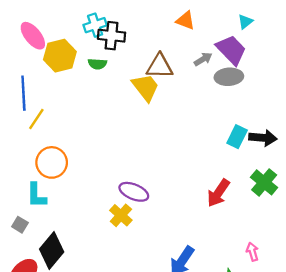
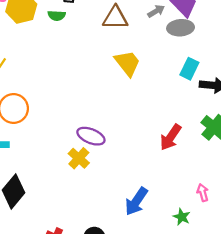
yellow trapezoid: (146, 87) -> (127, 63), moved
cyan rectangle: (237, 137) -> (189, 69), moved

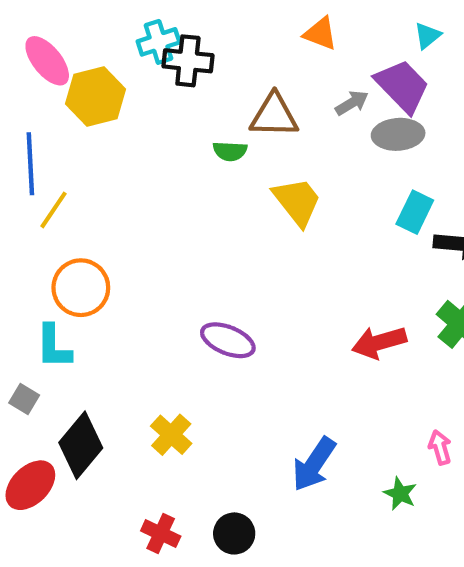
green semicircle: (57, 16) -> (230, 151), moved
red arrow: (171, 137) -> (379, 342), turned 40
yellow cross: (79, 158) -> (171, 435), moved

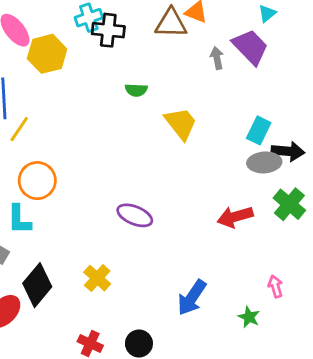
gray arrow: (352, 103) -> (217, 58), turned -70
brown triangle: (274, 115) -> (171, 23), moved
gray ellipse: (398, 134) -> (264, 162), moved

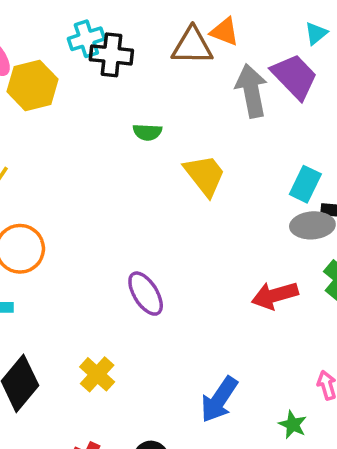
gray arrow: (217, 58) -> (251, 91), size x1.8
purple ellipse: (135, 215) -> (146, 294), turned 36

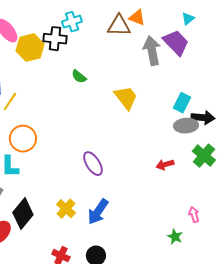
cyan cross: (86, 39) -> (72, 22), moved
black cross: (111, 55) -> (55, 39), moved
green semicircle: (147, 132) -> (79, 77), moved, turned 35
red arrow: (275, 295) -> (165, 165), size x0.7
blue arrow: (219, 399) -> (98, 212), moved

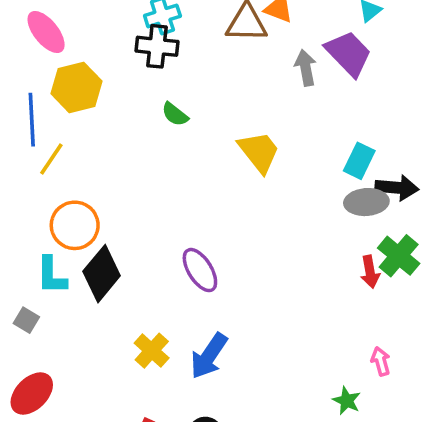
black cross: (55, 39) -> (157, 46), moved
yellow hexagon: (30, 48) -> (76, 87), moved
gray arrow: (152, 51) -> (306, 68), size x0.7
red arrow: (165, 165) -> (370, 272), moved, turned -84
black diamond: (23, 214) -> (102, 274), moved

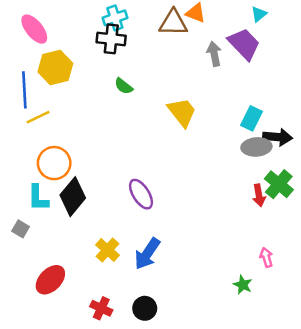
yellow line: (51, 159) -> (38, 117), turned 30
red ellipse: (32, 394) -> (50, 280), moved

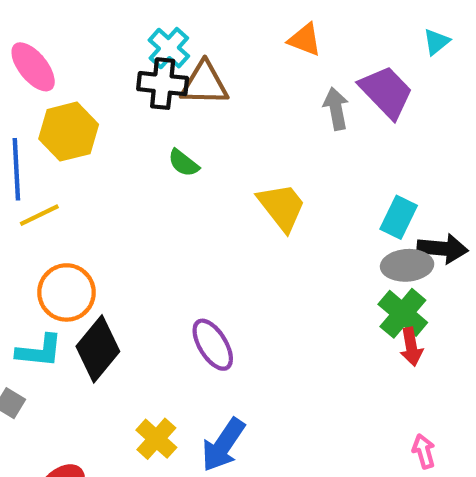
cyan triangle: (259, 14) -> (436, 42), moved
cyan cross: (115, 18) -> (169, 48), turned -30
brown triangle: (173, 23) -> (204, 84), moved
green cross: (279, 184) -> (403, 313), moved
cyan L-shape: (38, 198) -> (39, 351), turned -84

